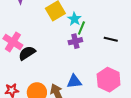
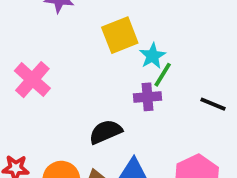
black semicircle: (27, 53) -> (106, 132), moved

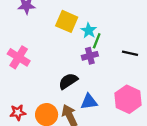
yellow square: (120, 35) -> (67, 21), turned -35

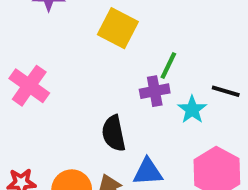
cyan star: (89, 31) -> (192, 110), moved
black semicircle: (68, 81) -> (114, 133), turned -72

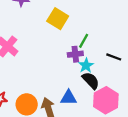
cyan star: (192, 110) -> (86, 66), moved
black semicircle: (114, 133) -> (91, 81), moved, turned 144

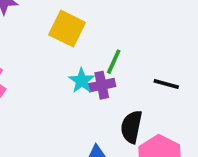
cyan star: (86, 66) -> (82, 81), moved
black semicircle: (91, 81) -> (131, 127), turned -120

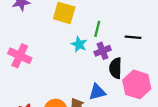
purple cross: (102, 85) -> (103, 51), moved

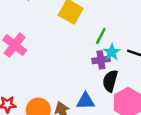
cyan star: (79, 44) -> (112, 52), moved

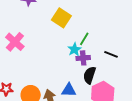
cyan star: (112, 52) -> (74, 49), moved

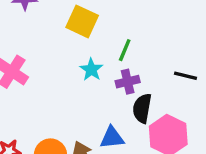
cyan star: (74, 49) -> (91, 70), moved
black line: (111, 54) -> (186, 76), moved

